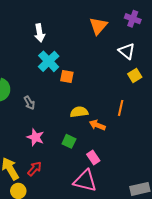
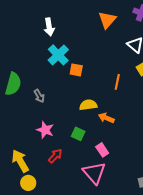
orange line: (121, 108) -> (117, 82), moved
red arrow: (34, 169) -> (55, 156), moved
pink triangle: (85, 181) -> (94, 173), turned 35

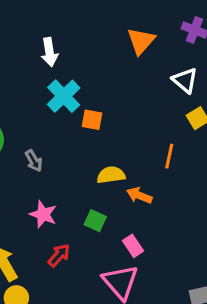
orange line: (117, 82) -> (169, 156), moved

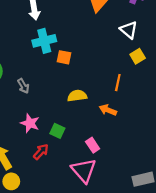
cyan cross: (64, 96) -> (44, 41), turned 30
orange arrow: (139, 195) -> (108, 110), moved
green square: (95, 221) -> (57, 131), moved

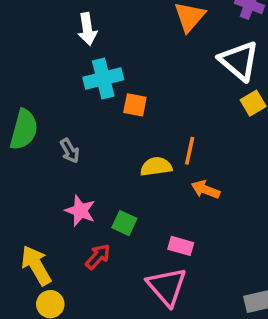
white triangle: (129, 30) -> (239, 61), size x1.4
orange line: (118, 83) -> (190, 151), moved
pink rectangle: (93, 145) -> (181, 246), turned -40

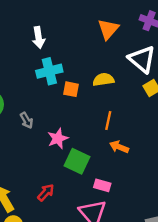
yellow semicircle: (156, 167) -> (103, 80), moved
pink star: (80, 211) -> (58, 138), moved, turned 30
green square: (124, 223) -> (77, 161), moved, size x1.5

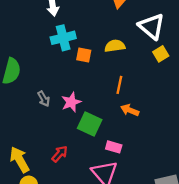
gray arrow: (27, 120) -> (44, 99), moved

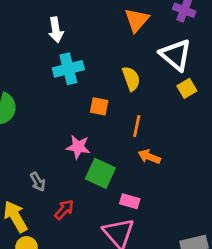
yellow semicircle: (115, 46) -> (131, 79), turned 78
orange square: (84, 55) -> (99, 106), moved
gray arrow: (44, 99) -> (38, 182), moved
pink star: (71, 102) -> (78, 147), turned 30

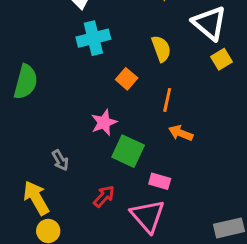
orange square: (99, 106) -> (127, 79), turned 30
pink star: (78, 147) -> (104, 123), turned -30
red arrow: (64, 210) -> (104, 196), moved

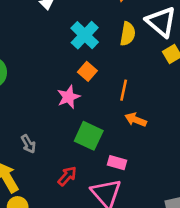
cyan cross: (93, 38) -> (85, 35), moved, turned -32
yellow semicircle: (161, 49) -> (128, 34), moved, turned 30
pink star: (104, 123) -> (69, 97), moved

